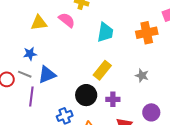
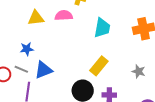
pink semicircle: (67, 20) -> (64, 15), turned -42

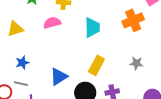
yellow triangle: (36, 18) -> (15, 29), moved
blue triangle: (44, 70) -> (59, 77), moved

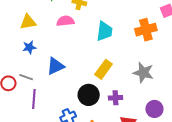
blue star: (22, 63) -> (29, 47), moved
gray star: (136, 63) -> (143, 73), size x1.5
blue triangle: (59, 77) -> (55, 66), moved

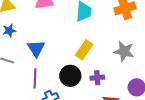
blue triangle: (55, 66) -> (36, 48), turned -36
purple line: (34, 99) -> (35, 78), moved

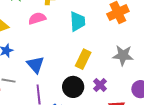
purple cross: (97, 78) -> (100, 85), turned -32

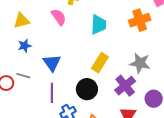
pink semicircle: (37, 18) -> (59, 17), turned 66
purple cross: (100, 85) -> (125, 86), moved, size x1.5

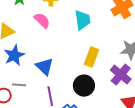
blue star: (25, 46) -> (14, 55), size x1.5

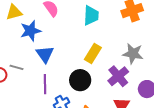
blue star: (14, 55) -> (31, 31), moved

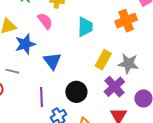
blue triangle: (45, 54) -> (52, 61), moved
yellow rectangle: (93, 54) -> (103, 60), moved
gray line: (16, 67) -> (12, 71), moved

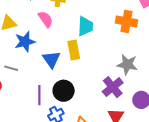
orange cross: (126, 21) -> (126, 21), turned 30
yellow rectangle: (103, 60) -> (74, 50), moved, turned -42
black circle: (76, 92) -> (64, 91), moved

